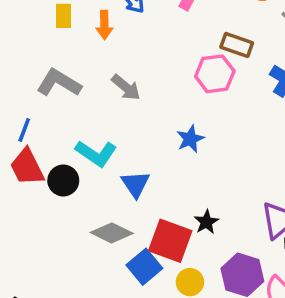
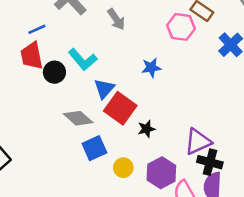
blue line: (24, 130) -> (37, 29), turned 30
red square: (170, 241) -> (120, 108), moved

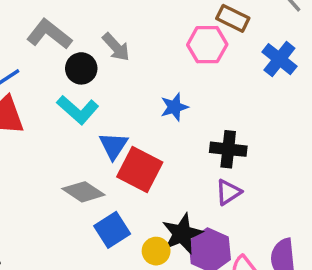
black circle: (54, 72) -> (81, 68), moved
black star: (146, 129) -> (182, 234), moved, size x1.6
purple triangle: (198, 142) -> (228, 192), moved, size x0.7
black cross: (210, 162) -> (228, 149), moved

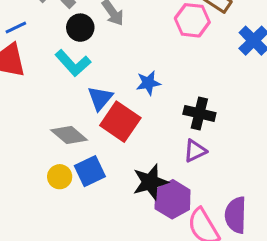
blue star: (174, 107) -> (148, 83), moved
yellow circle: (156, 251) -> (60, 177), moved

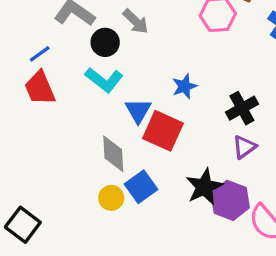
black cross: (199, 113) -> (242, 108), turned -32
gray diamond: (69, 135) -> (113, 154), turned 57

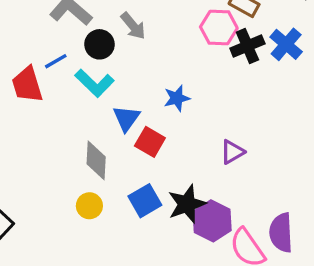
blue line: (40, 54) -> (56, 61), moved
black cross: (242, 108) -> (247, 46), moved
red square: (163, 131) -> (150, 142), size x0.7
purple triangle: (244, 147) -> (232, 152), moved
blue square: (141, 187) -> (145, 201), moved

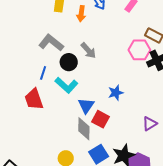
blue line: (56, 61) -> (43, 73), turned -40
red trapezoid: (27, 85) -> (34, 99), moved
gray diamond: (96, 160) -> (84, 129), moved

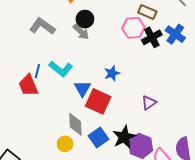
black circle: (69, 62) -> (85, 19), moved
blue line: (43, 73) -> (37, 71), moved
red square: (101, 119) -> (98, 101), size x1.4
gray diamond: (84, 129) -> (75, 124), moved

